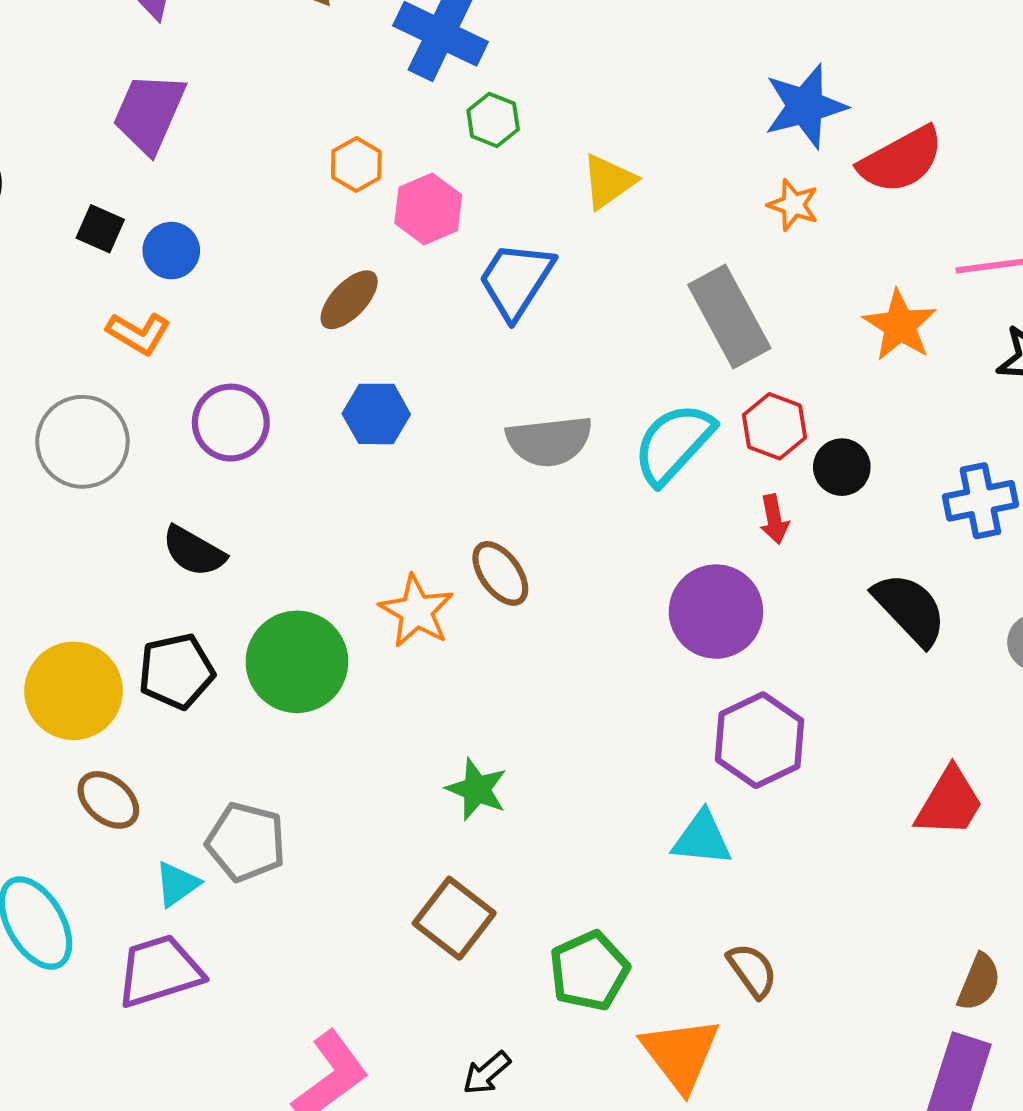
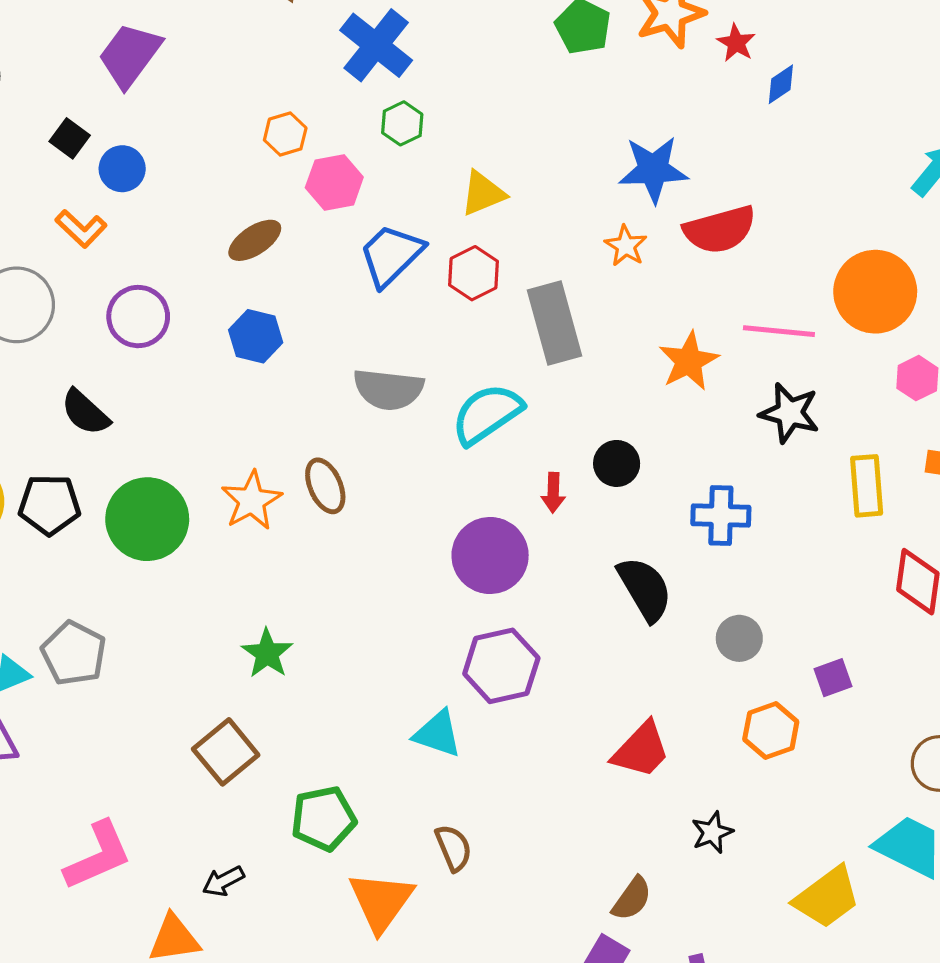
red hexagon: (775, 426) -> (474, 273), moved

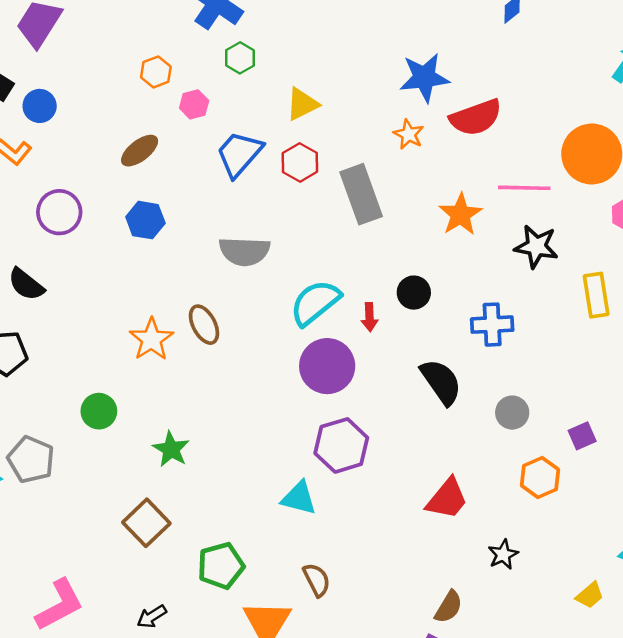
pink hexagon: (334, 182) -> (194, 104), size x0.7
cyan semicircle: (487, 414) -> (315, 303), moved
green circle: (147, 519) -> (99, 411), moved, size x0.6
yellow trapezoid: (827, 897) -> (590, 595), size x0.6

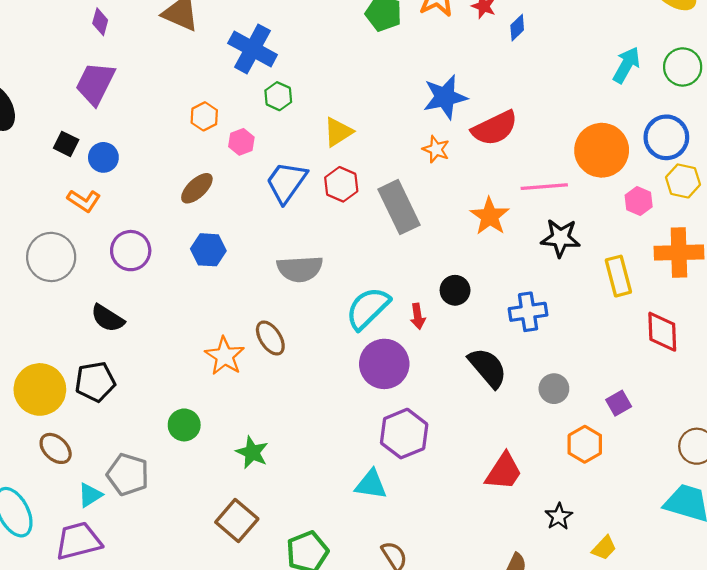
yellow trapezoid: (590, 595) -> (604, 548), moved

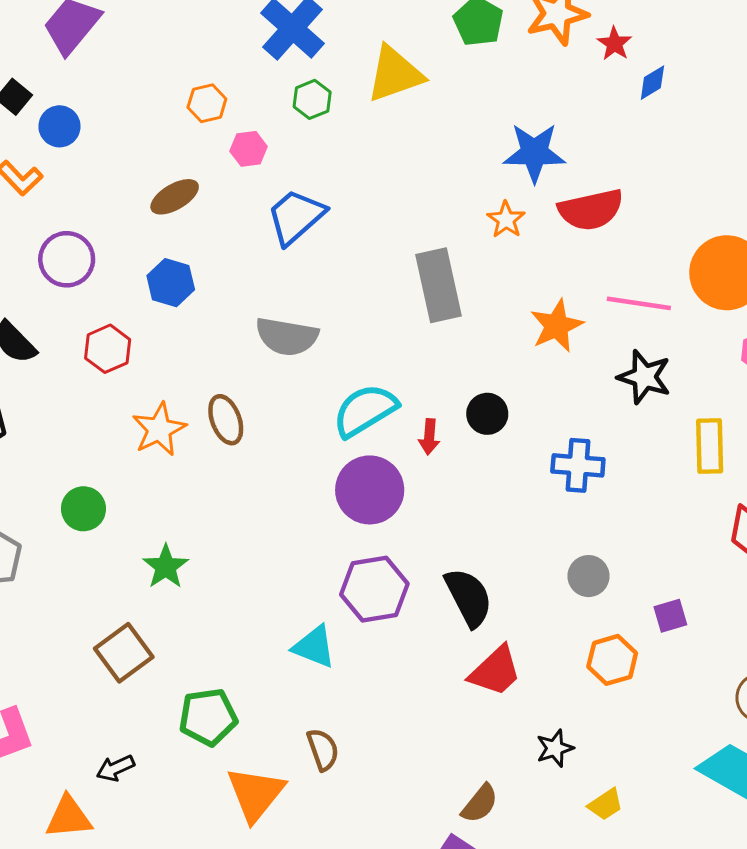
yellow triangle: (338, 132) -> (395, 74), moved, size x1.4
red hexagon: (341, 184) -> (108, 349), moved
black semicircle: (488, 368) -> (469, 597), moved

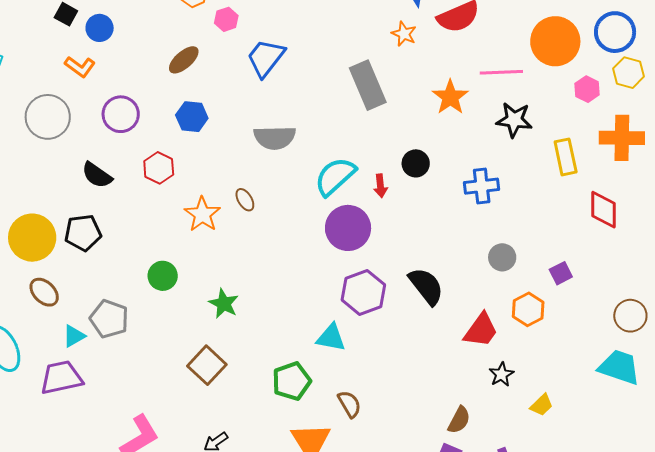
brown ellipse: (226, 420) -> (245, 200), size x0.7
red trapezoid: (495, 671) -> (481, 330), moved
green pentagon: (208, 717) -> (292, 381), moved

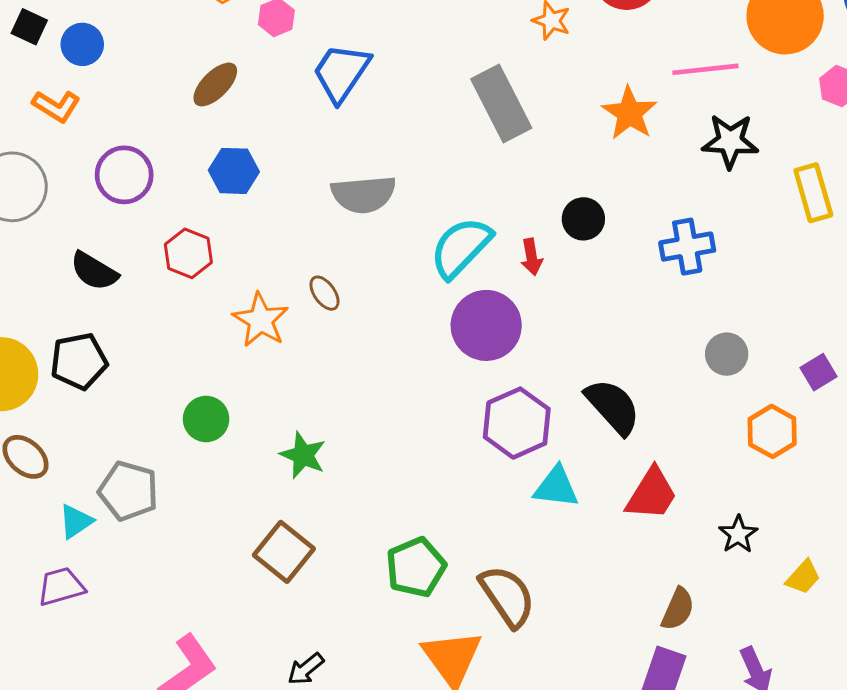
red trapezoid: (481, 330) -> (652, 494), moved
cyan triangle: (331, 338) -> (556, 487), moved
purple trapezoid: (61, 378) -> (61, 587), size x0.7
brown semicircle: (349, 404) -> (507, 596), size x1.5

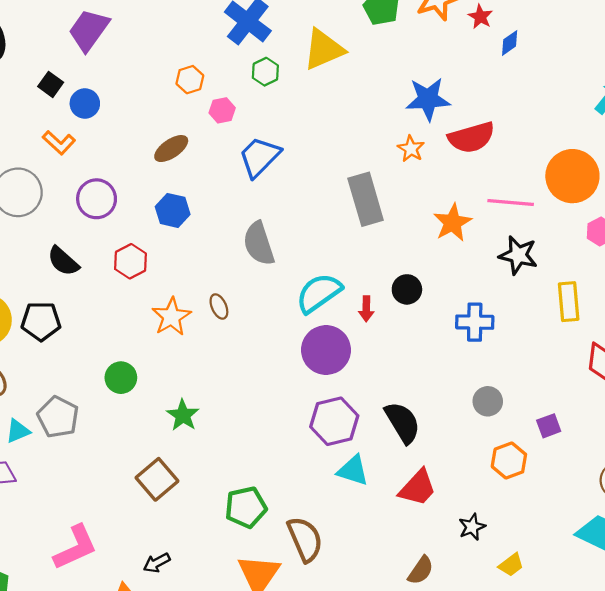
gray semicircle: (364, 194) -> (259, 244), turned 66

